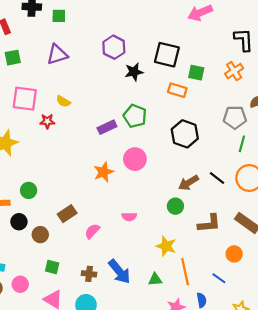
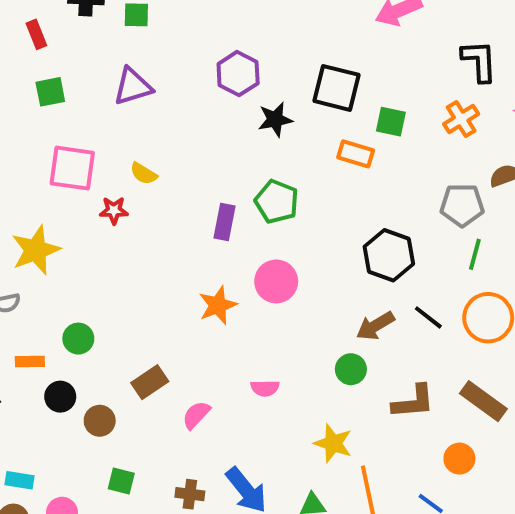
purple rectangle: (107, 127) -> (224, 222), turned -54
black hexagon: (185, 134) -> (389, 255), moved

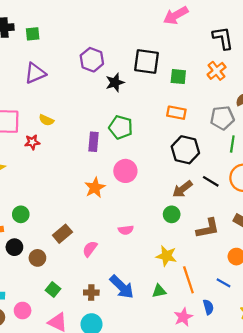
orange rectangle: (356, 154) -> (176, 113), moved
green square: (121, 481) -> (53, 290), turned 32

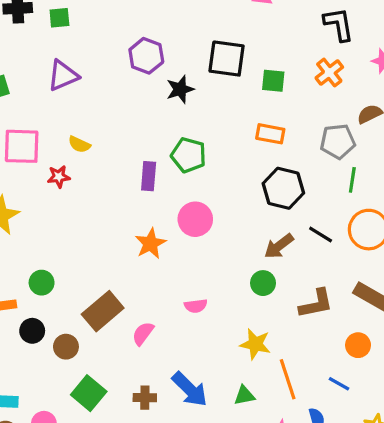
brown rectangle: (62, 234) -> (103, 311), size x1.4
green square: (53, 290) -> (89, 393), size x1.5

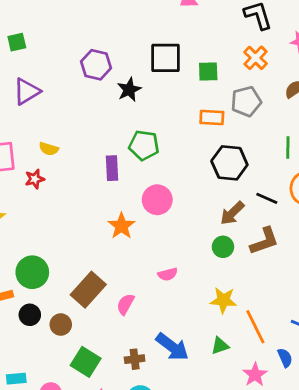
gray pentagon: (338, 141) -> (246, 101), moved
green circle: (42, 283) -> (32, 272), size x1.5
brown L-shape: (316, 304) -> (264, 241), moved

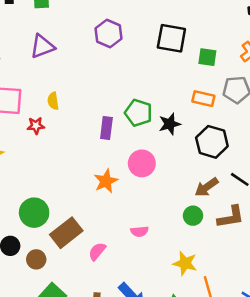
black star: (129, 90) -> (170, 124), moved
yellow semicircle: (49, 149) -> (53, 101), turned 54
green circle: (32, 272) -> (34, 213), moved

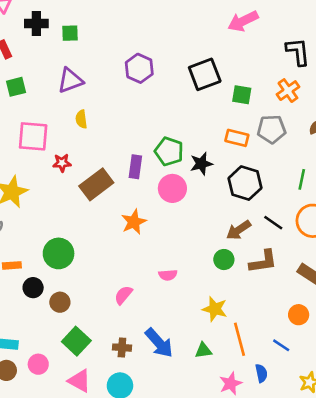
black square: (171, 38) -> (205, 74), turned -32
yellow semicircle: (53, 101) -> (81, 119), moved
pink circle: (142, 163) -> (172, 188), moved
brown rectangle: (66, 233) -> (96, 184), moved

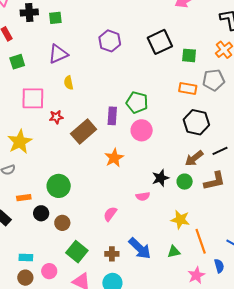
black star: (201, 164) -> (160, 178), moved
black line: (273, 223) -> (220, 151), turned -56

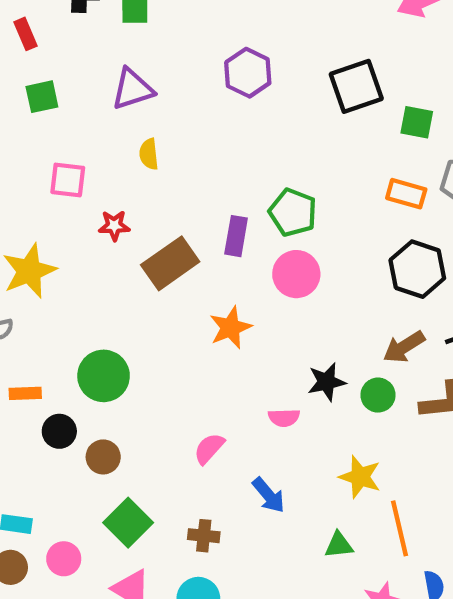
pink square: (33, 98) -> (68, 180), size x0.7
blue arrow: (140, 248) -> (269, 495), moved, size x0.7

